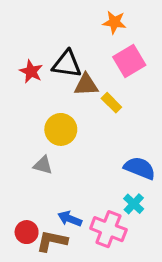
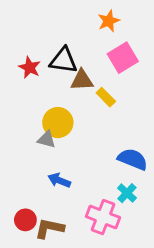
orange star: (114, 22) -> (109, 21), turned -30
gray triangle: (43, 165) -> (47, 139), moved
blue arrow: (70, 219) -> (59, 180), moved

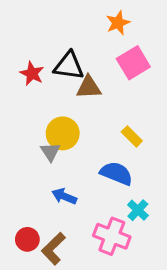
yellow rectangle: (106, 97) -> (132, 136), moved
gray triangle: (47, 139) -> (50, 152), turned 42
blue semicircle: (133, 159) -> (116, 173), moved
brown L-shape: (49, 228) -> (53, 249), turned -56

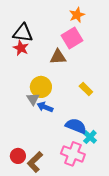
pink square: (133, 63) -> (72, 38), moved
black triangle: (69, 66) -> (23, 33), moved
blue semicircle: (116, 173) -> (76, 126), moved
blue arrow: (64, 196) -> (45, 107), moved

